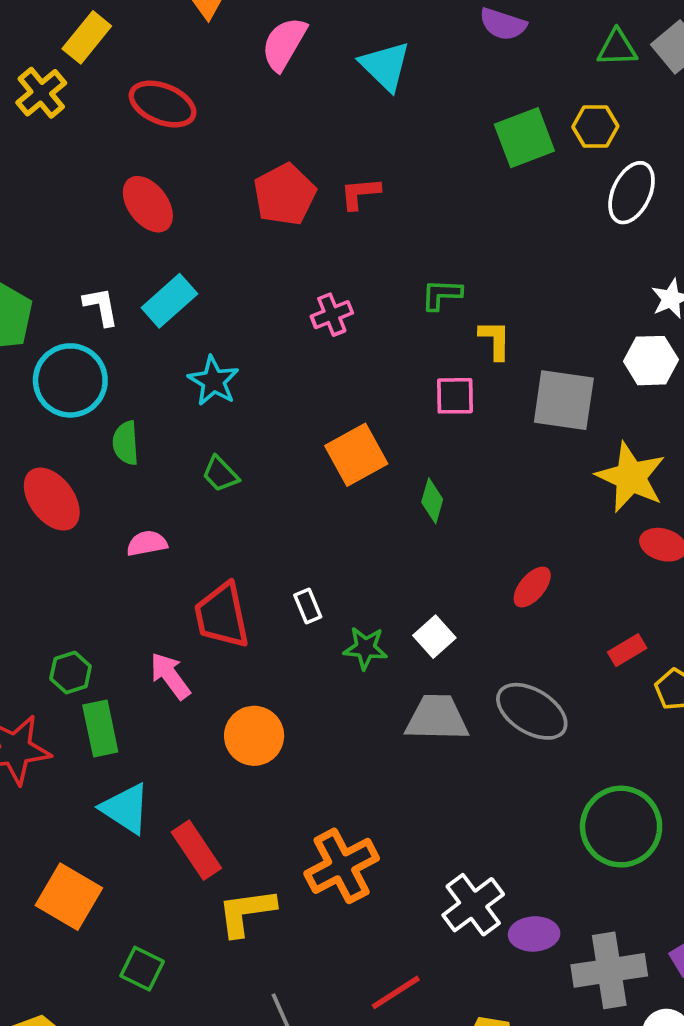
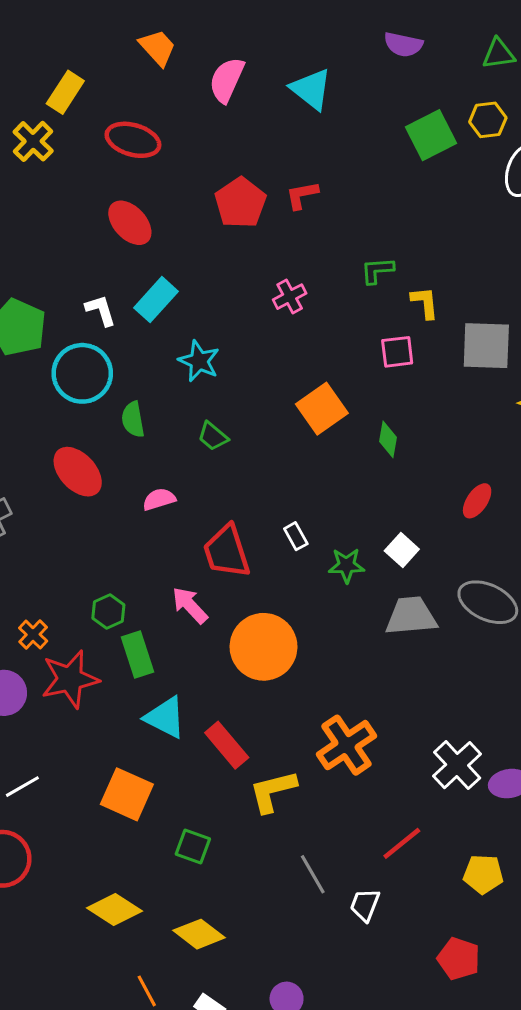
orange circle: (254, 736) -> (264, 647), size x1.4

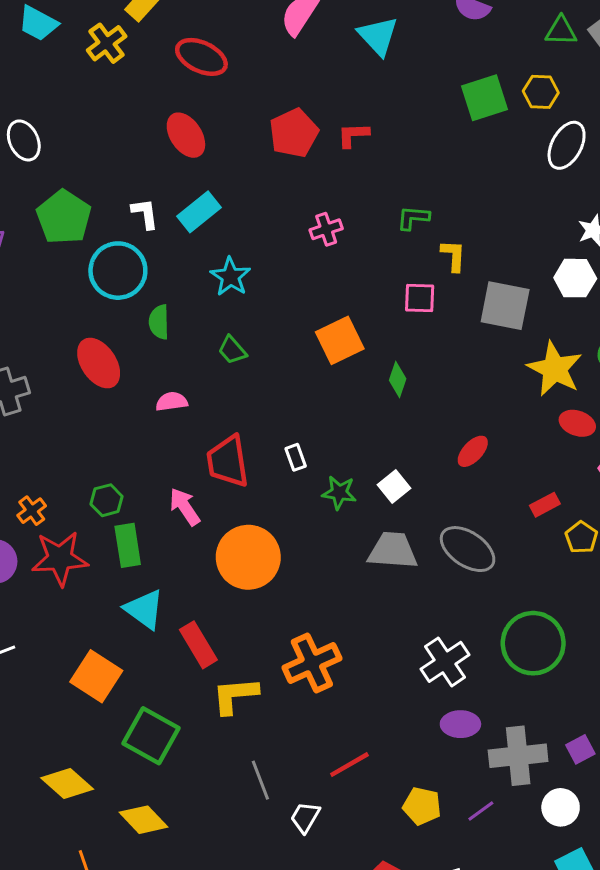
white cross: (457, 765) -> (445, 662), moved
green square: (193, 847) -> (151, 736), size x1.6

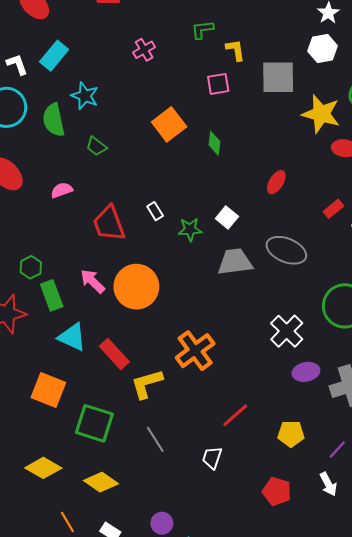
green semicircle: (159, 322) -> (54, 120), moved, size x1.4
pink arrow: (185, 507) -> (93, 281), moved
gray line: (260, 780) -> (155, 439), moved
purple line: (481, 811) -> (337, 449), moved

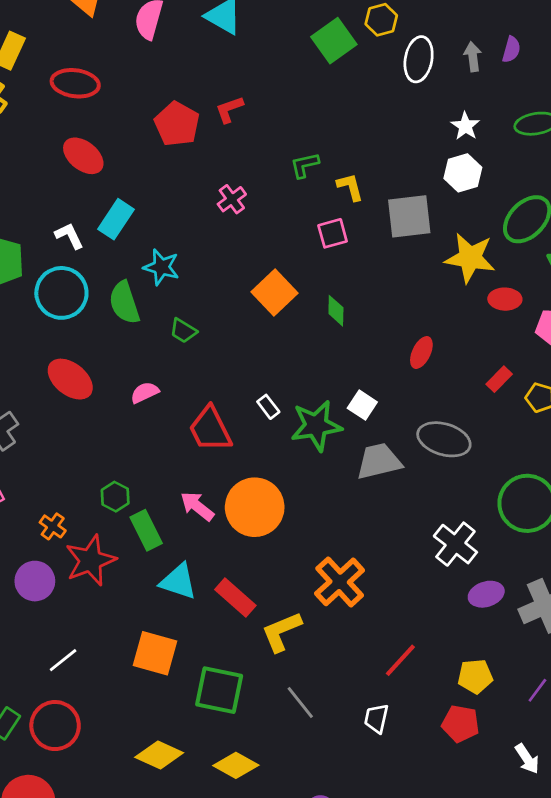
green star: (190, 229) -> (316, 426), size x1.6
white arrow: (328, 484) -> (527, 759), moved
red pentagon: (277, 491) -> (460, 724), moved

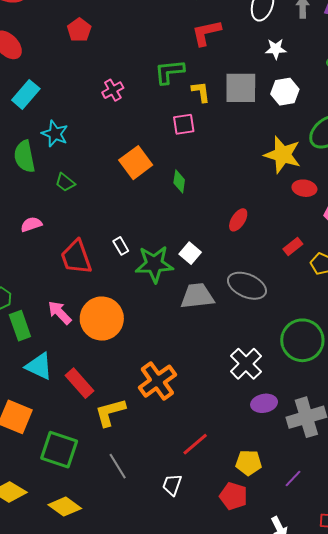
red L-shape: (229, 109) -> (206, 33), moved, size x1.4
red pentagon: (177, 124) -> (79, 30), size x0.7
white star: (465, 126) -> (276, 49), moved, turned 30
green L-shape: (305, 165) -> (169, 72), size x1.4
gray square: (409, 216) -> (241, 88), moved

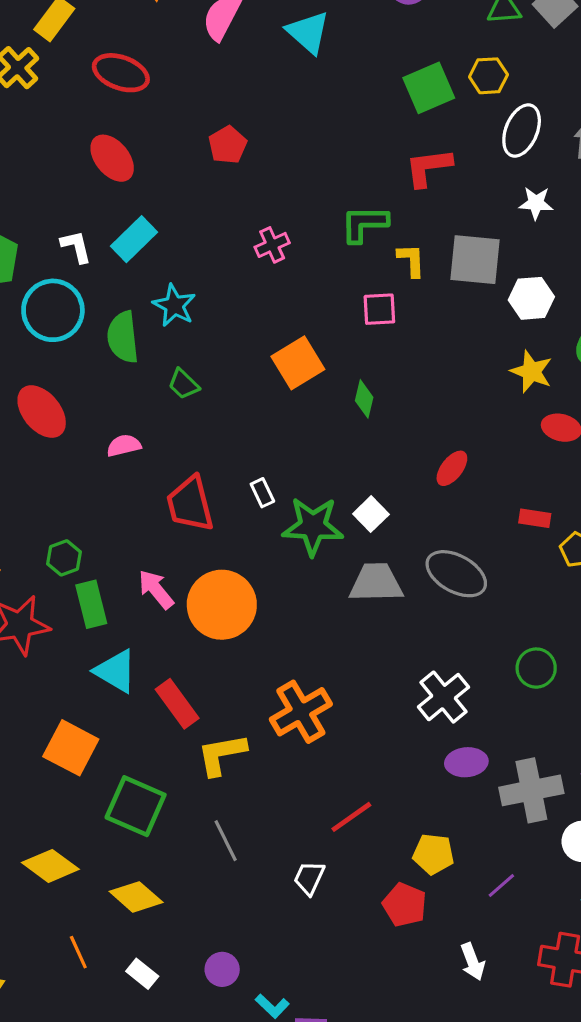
white hexagon: (285, 92) -> (531, 298), moved
yellow star: (283, 155) -> (531, 372), size x0.7
red rectangle: (293, 246) -> (535, 518), turned 42
green circle: (302, 340) -> (536, 668), size x0.6

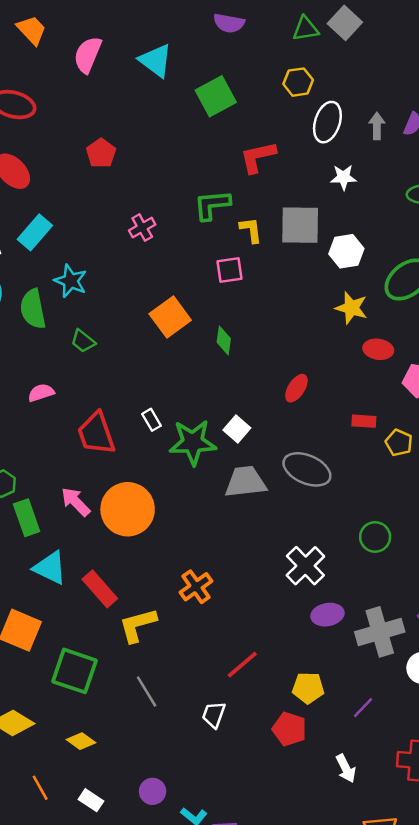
green square: (429, 88) -> (216, 96), moved
orange cross: (301, 712) -> (196, 587), size x0.7
yellow diamond: (136, 897) -> (81, 741), size x0.7

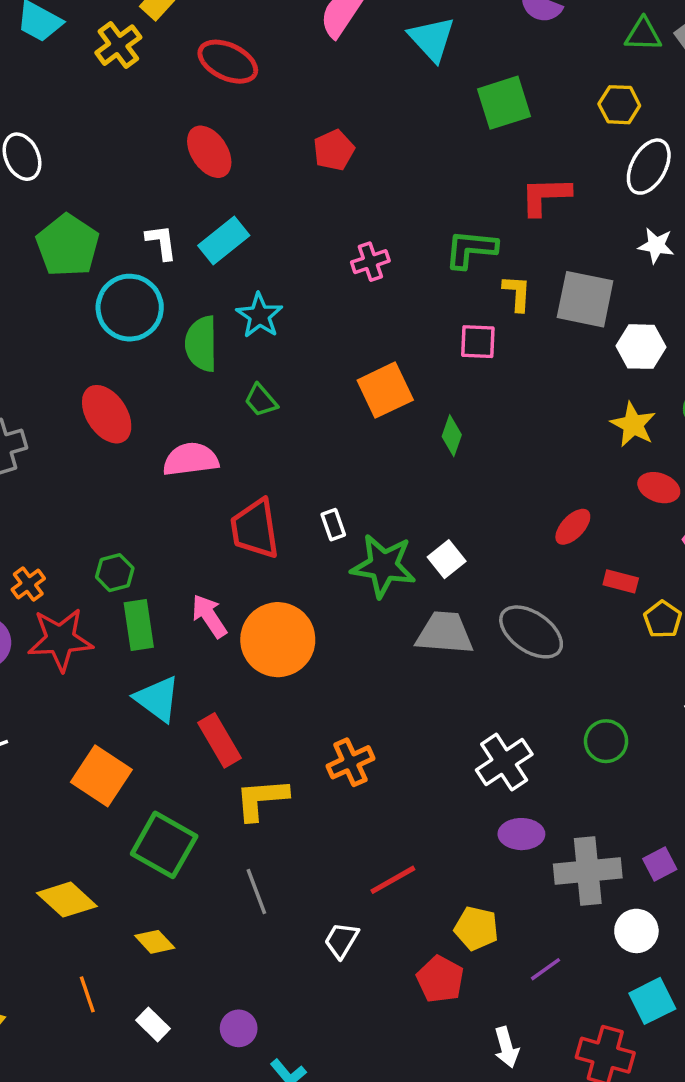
red ellipse: (296, 388) -> (573, 527), moved
pink semicircle: (41, 393) -> (191, 459), size x1.5

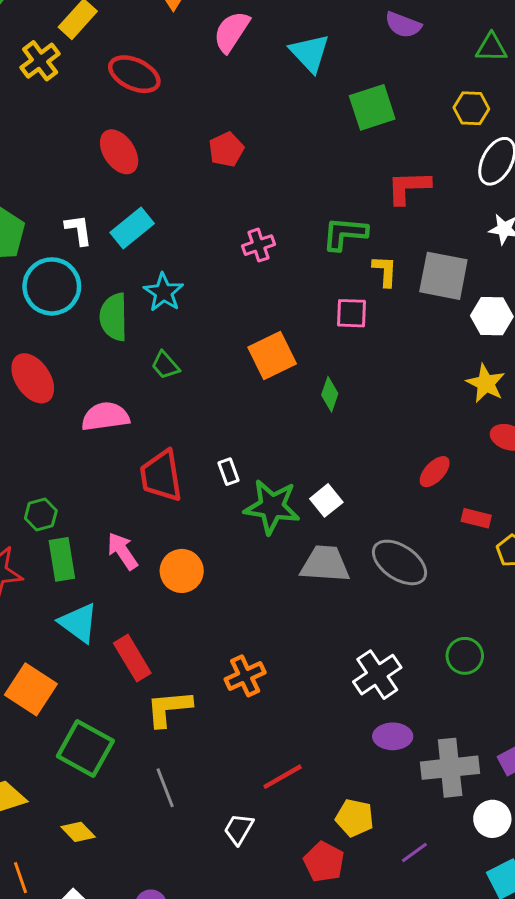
orange circle: (278, 640) -> (182, 571), size x0.7

